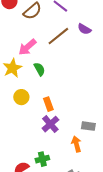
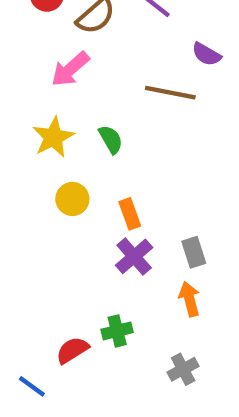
brown line: (58, 36) -> (170, 93), moved, turned 50
pink arrow: (27, 47) -> (70, 69), moved
gray rectangle: (88, 126) -> (194, 252), moved, turned 64

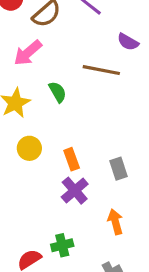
green semicircle: (111, 139) -> (57, 92), moved
gray rectangle: (194, 252) -> (118, 169), moved

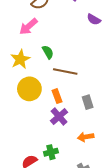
brown line: (101, 70) -> (65, 72), moved
yellow circle: (29, 148) -> (29, 89), size x1.5
orange arrow: (115, 222) -> (86, 137), turned -84

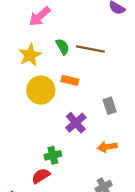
brown line: (65, 72) -> (90, 49), moved
orange rectangle: (57, 96) -> (70, 80), moved, turned -56
green cross: (51, 152) -> (53, 155), moved

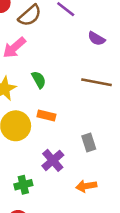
brown line: (90, 49) -> (96, 82), moved
green cross: (53, 155) -> (23, 185), moved

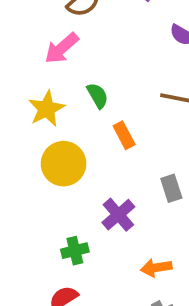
orange rectangle: (46, 116) -> (124, 135), moved, turned 48
orange arrow: (86, 186) -> (156, 268), moved

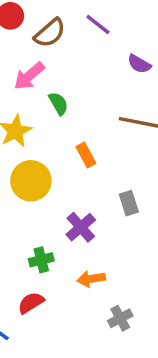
green semicircle: (98, 96) -> (58, 103), moved
orange arrow: (156, 268) -> (91, 279), moved

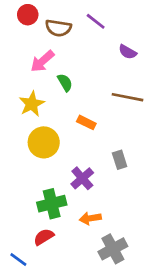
brown semicircle: (50, 33) -> (58, 28), turned 50
orange rectangle: (86, 155) -> (86, 122), turned -36
green cross: (41, 260) -> (52, 204), size x1.5
gray cross: (120, 318) -> (113, 249), size x1.5

